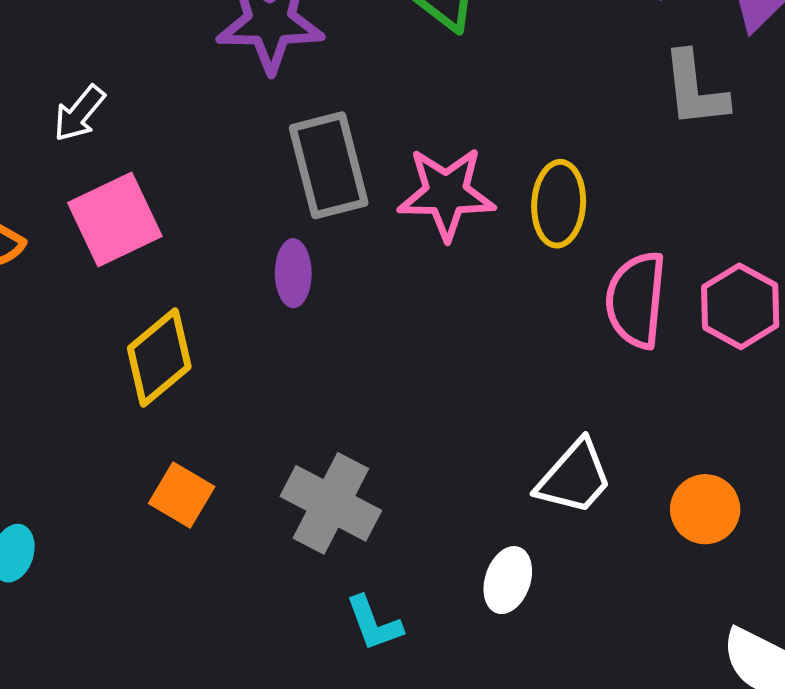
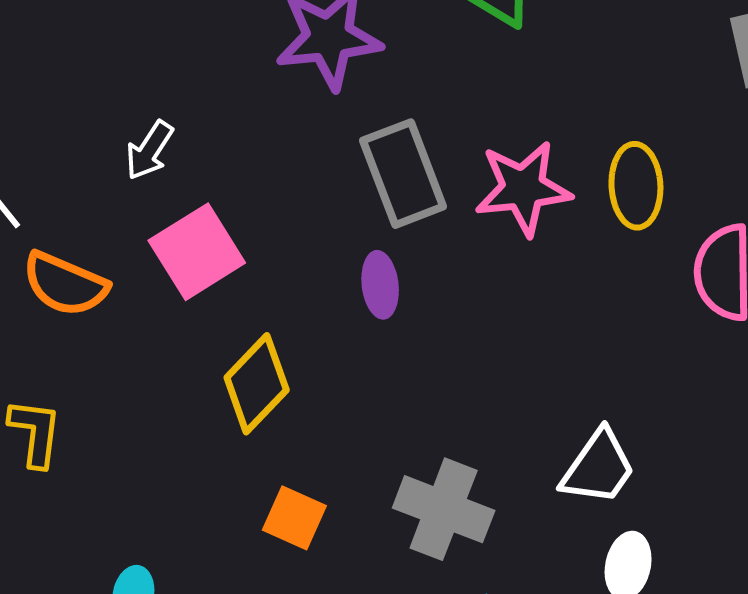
white trapezoid: (574, 477) -> (598, 468), moved

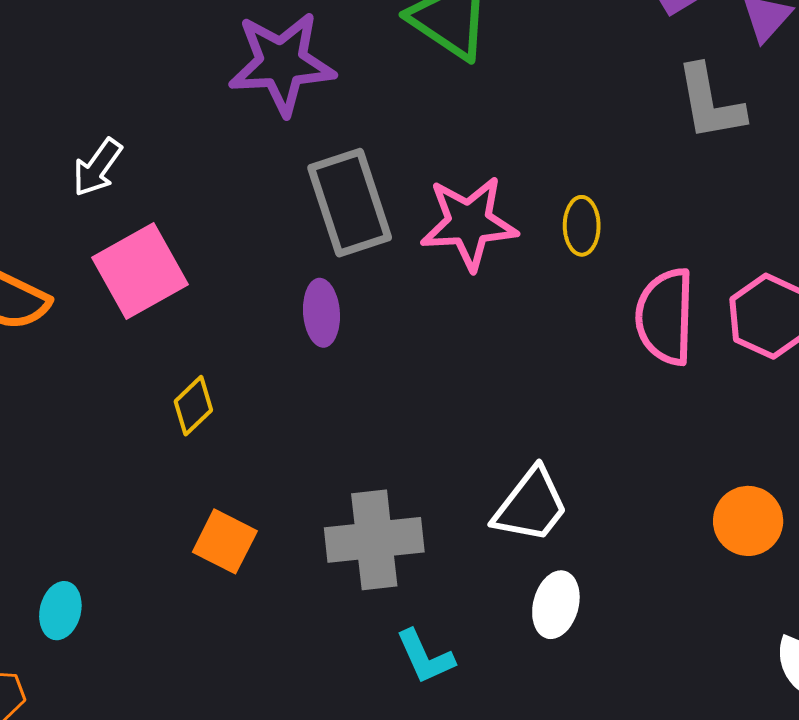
yellow ellipse: (636, 186) -> (582, 226), size x0.7
yellow diamond: (257, 384) -> (193, 406), size x0.6
gray cross: (444, 509) -> (374, 540), turned -30

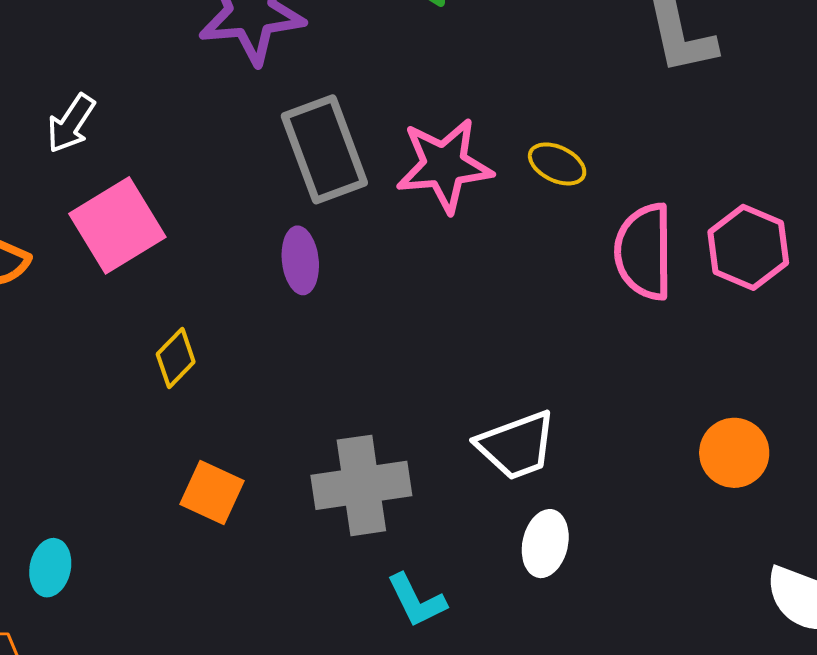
yellow ellipse: (582, 226) -> (557, 164), turned -62
white trapezoid: (531, 506) -> (517, 445), turned 34

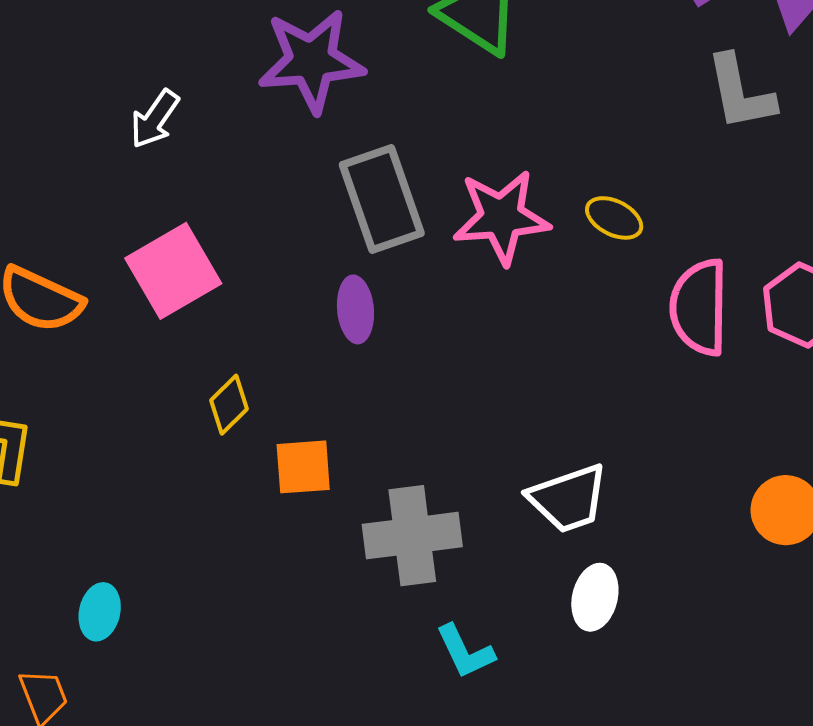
white arrow: (71, 123) -> (155, 119), moved
orange square: (212, 492) -> (303, 467), moved, turned -30

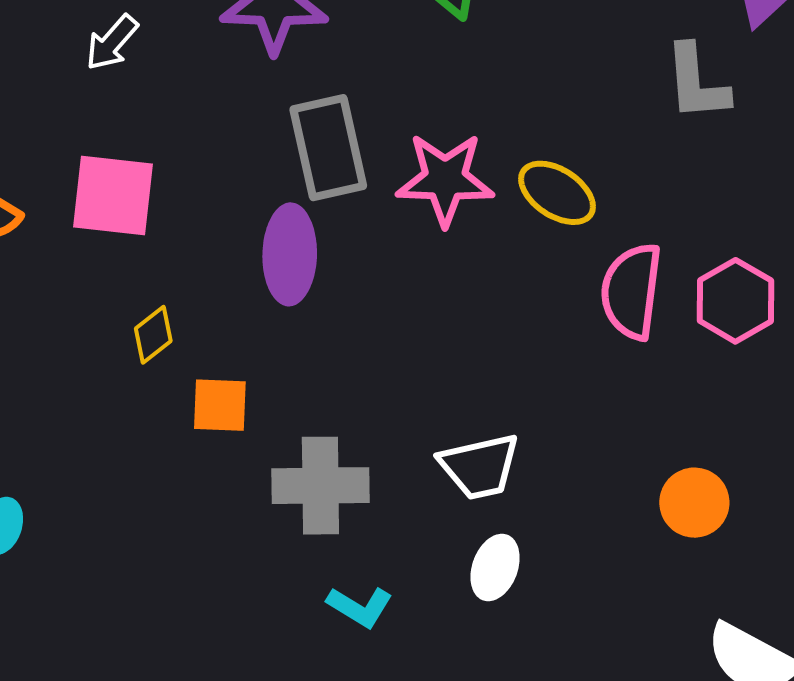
yellow ellipse: (614, 218) -> (557, 193), size x1.4
pink square: (173, 271) -> (113, 196), turned 30
purple ellipse: (355, 309) -> (290, 254), size x1.5
cyan L-shape: (465, 652) -> (360, 607), turned -40

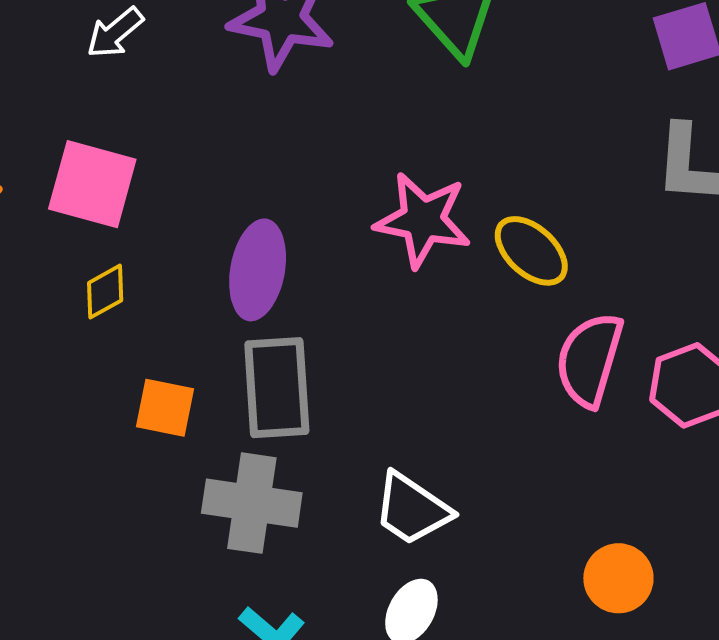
gray rectangle: (328, 148) -> (277, 388), moved
yellow diamond: (153, 335) -> (105, 292), moved
white trapezoid: (480, 466) -> (412, 509), turned 38

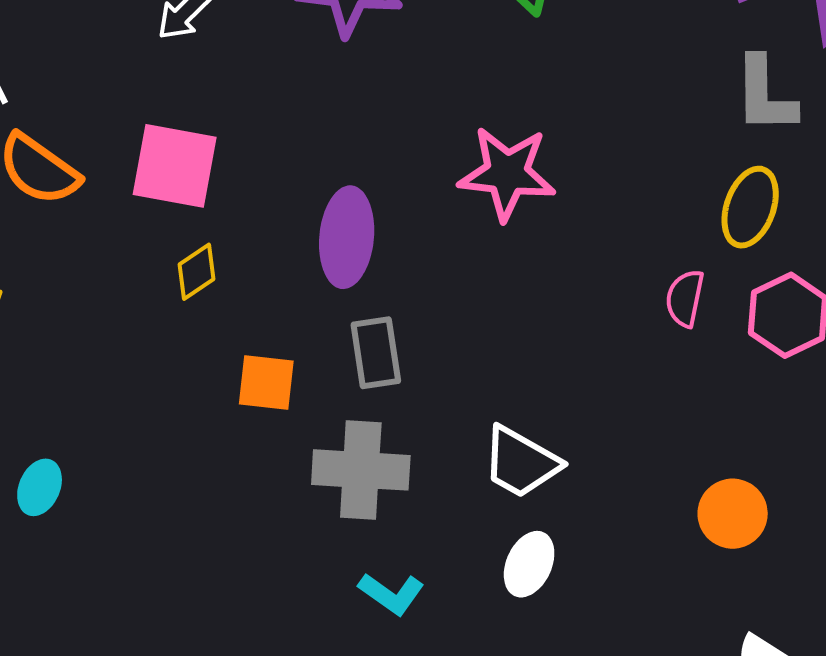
yellow ellipse: (531, 251) -> (750, 207), moved, turned 72
pink semicircle: (589, 360) -> (685, 298), size x0.6
gray rectangle: (277, 388) -> (376, 353), size x0.7

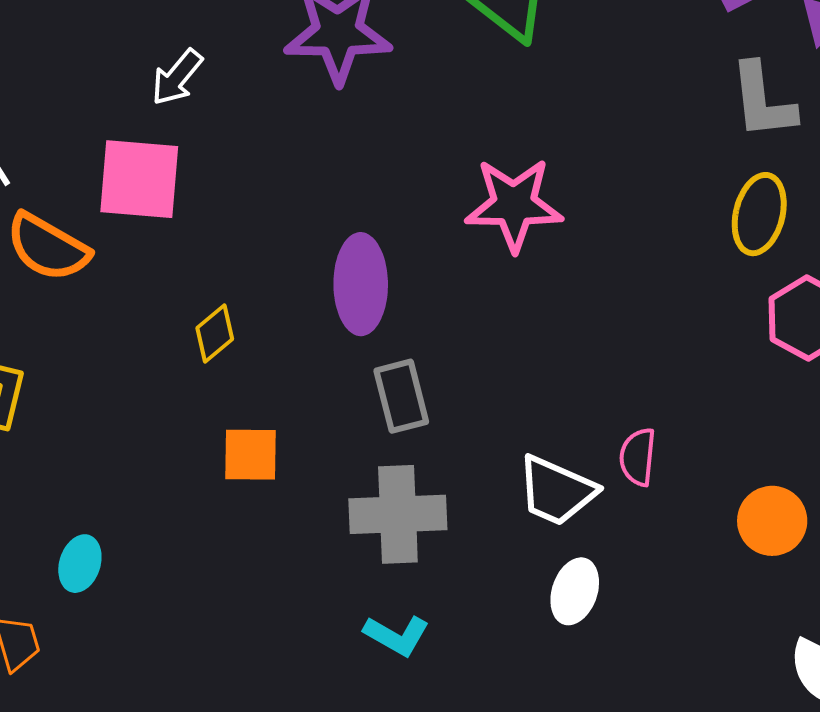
pink square: (175, 166) -> (139, 179), moved
pink semicircle: (685, 298) -> (638, 457), moved
orange square: (266, 382) -> (251, 455), moved
cyan L-shape: (391, 594) -> (397, 635), moved

